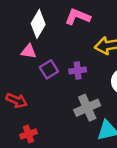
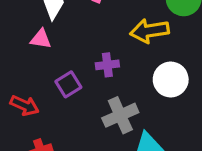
purple square: (49, 69) -> (68, 84), moved

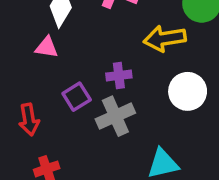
red arrow: (25, 105) -> (29, 120), turned 56
gray cross: (120, 115) -> (115, 116), moved

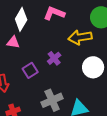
purple cross: (119, 76) -> (54, 58), turned -32
gray cross: (115, 116) -> (52, 100), moved

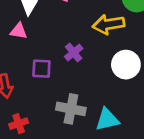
purple square: (30, 70) -> (41, 69), turned 35
gray cross: (52, 100) -> (71, 109), turned 35

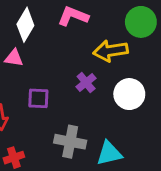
purple cross: (74, 53) -> (86, 83), moved

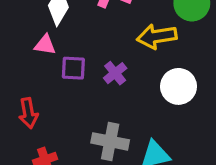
purple cross: (86, 83) -> (115, 73), moved
purple square: (38, 98) -> (73, 68), moved

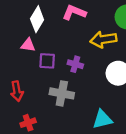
purple cross: (115, 73) -> (75, 64), turned -35
gray cross: (110, 141) -> (62, 93), moved

